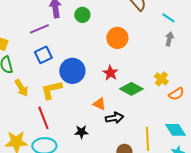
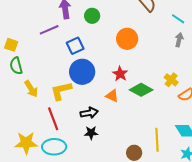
blue square: (43, 55) -> (75, 46), moved
orange triangle: (99, 104) -> (112, 96), moved
black arrow: (114, 118) -> (89, 113), moved

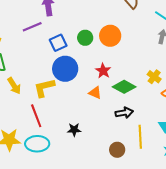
green circle: (92, 16) -> (85, 38), moved
black arrow: (89, 113) -> (124, 113), moved

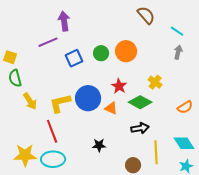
blue circle: (65, 69) -> (88, 98), moved
yellow cross: (154, 77) -> (155, 82), moved
black star: (74, 130) -> (99, 145), moved

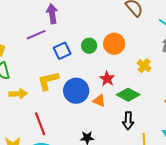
yellow cross: (155, 82) -> (144, 66), moved
yellow arrow: (30, 101) -> (18, 94), turned -60
yellow L-shape: (60, 103) -> (48, 81), moved
black arrow: (140, 128) -> (128, 121), turned 102

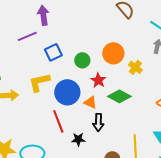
orange circle: (114, 44) -> (113, 53), moved
green circle: (89, 46) -> (82, 60), moved
black arrow: (128, 121) -> (98, 122), moved
red line: (40, 124) -> (58, 121), moved

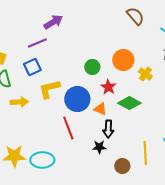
purple arrow: (43, 15) -> (53, 22), turned 66
blue square: (53, 52) -> (32, 67), moved
black star: (78, 139) -> (99, 147), moved

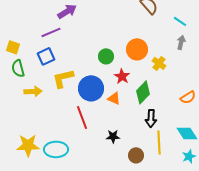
green diamond: (129, 103) -> (143, 92), turned -75
black arrow: (108, 129) -> (151, 118), moved

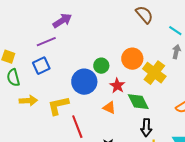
yellow cross: (159, 63) -> (154, 73), size x1.6
yellow L-shape: (63, 78) -> (58, 106), moved
blue circle: (91, 88) -> (84, 82), moved
green diamond: (143, 92) -> (138, 102), turned -70

